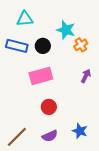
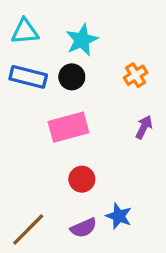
cyan triangle: (25, 19) -> (25, 32), moved
cyan star: (66, 30) -> (82, 40), moved, turned 30
blue star: (80, 131) -> (119, 216), moved

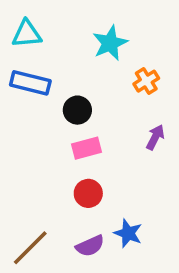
cyan star: (82, 40) -> (110, 43), moved
black circle: (72, 77) -> (77, 110), moved
pink rectangle: (68, 127) -> (86, 148), moved, size x0.7

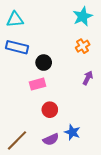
cyan star: (110, 43) -> (83, 16), moved
pink rectangle: (86, 148) -> (38, 84), moved

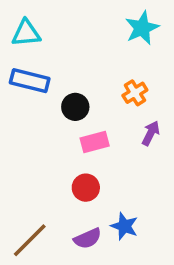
orange cross: (83, 46) -> (135, 93), moved
pink rectangle: (38, 84) -> (95, 142), moved

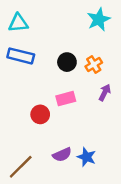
black circle: (75, 107) -> (67, 62), moved
red circle: (86, 188) -> (40, 114), moved
purple semicircle: (88, 238) -> (62, 155), moved

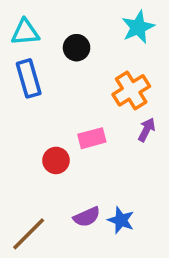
blue rectangle: (21, 56) -> (29, 78), turned 60
black circle: (67, 62) -> (77, 48), moved
orange cross: (94, 64) -> (131, 90), size x1.5

